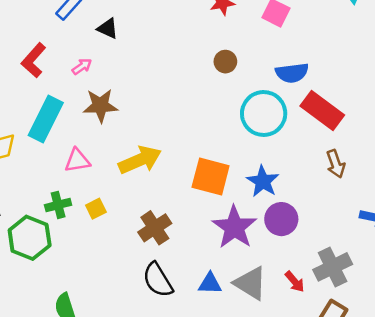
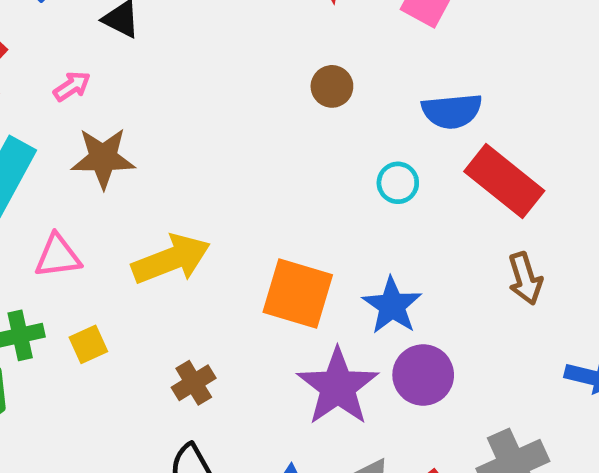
cyan circle: (264, 113) -> (398, 183), size x0.5
brown cross: (155, 228) -> (194, 383), size x0.7

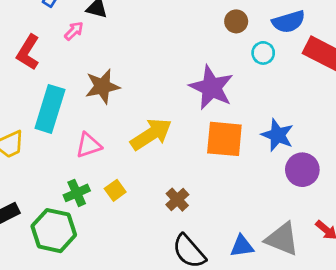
pink arrow: (72, 86) -> (74, 31), moved
brown circle: (332, 86) -> (236, 21), moved
cyan circle: (398, 183) -> (263, 53), moved
purple star: (338, 387) -> (211, 88), moved

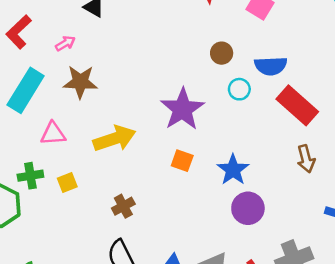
pink arrow: (74, 31) -> (65, 43), moved
orange square: (224, 139) -> (182, 161), size x0.6

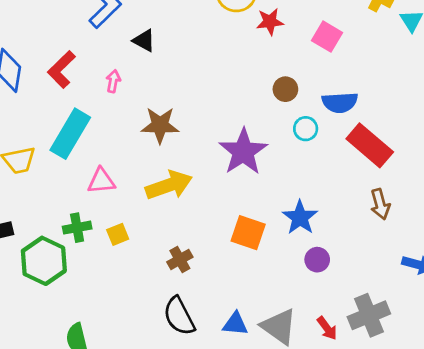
pink arrow: (65, 43) -> (113, 81), turned -48
brown star: (80, 82) -> (160, 125), moved
orange square: (182, 161) -> (248, 233), moved, size x1.4
purple circle: (248, 208) -> (317, 260), size x0.7

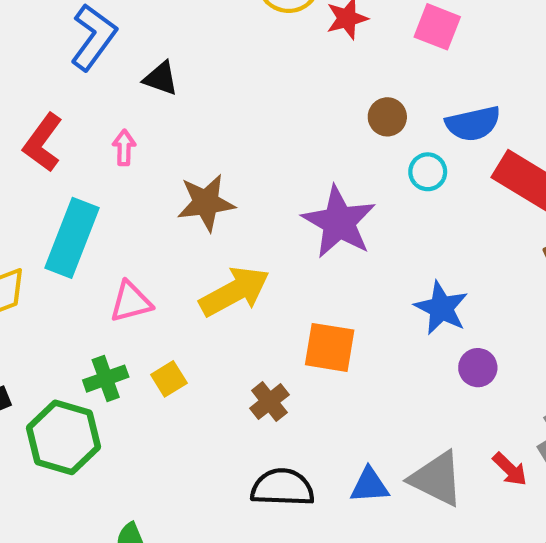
orange square: (248, 233) -> (330, 347), moved
black semicircle: (179, 316) -> (282, 488), turned 129

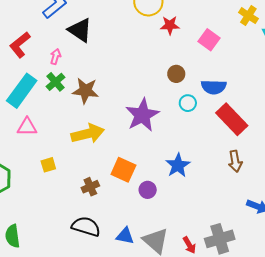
black triangle: (161, 78) -> (80, 30), size x1.5
pink triangle: (131, 302) -> (27, 127), moved
purple circle: (478, 368) -> (148, 190), moved
green cross: (106, 379) -> (55, 82), moved, turned -36

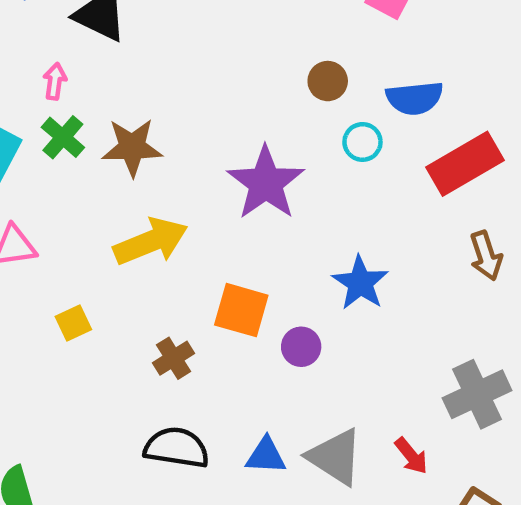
red rectangle: (232, 119) -> (465, 164), turned -68
gray cross: (220, 239) -> (477, 394), moved

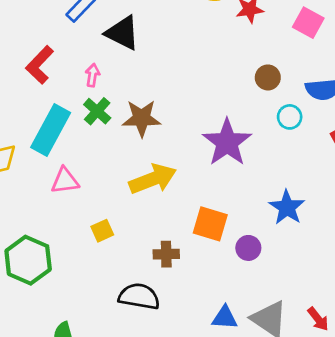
brown cross: (173, 358) -> (166, 254), turned 30
black semicircle: (177, 448) -> (139, 296), moved

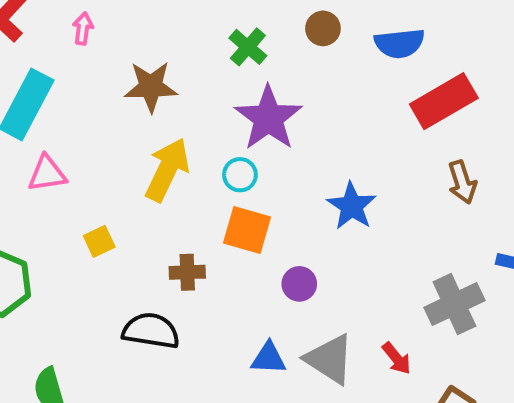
green cross: (97, 111) -> (248, 47), moved
cyan circle: (290, 117) -> (240, 175), moved
yellow arrow: (153, 179) -> (167, 170), turned -42
purple circle: (248, 248) -> (299, 284), moved

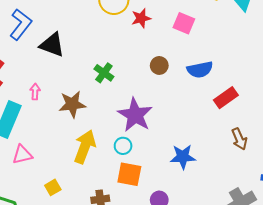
pink arrow: (83, 29) -> (35, 92), moved
green cross: (248, 47) -> (104, 73), moved
red rectangle: (444, 101) -> (226, 98), size x0.7
blue star: (352, 206) -> (183, 157), turned -30

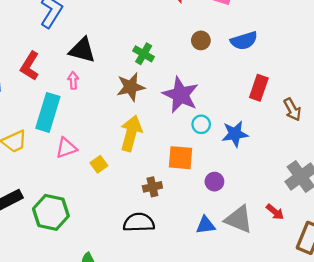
black triangle: (52, 45) -> (82, 50), moved
red rectangle: (226, 98) -> (259, 88), moved, turned -30
brown star: (72, 104) -> (131, 87), moved
cyan circle: (123, 146) -> (201, 124), moved
yellow square: (53, 187) -> (99, 164), moved

